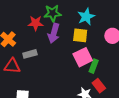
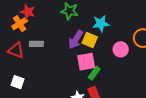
red star: (36, 23) -> (28, 12), moved
purple arrow: (54, 33) -> (76, 40), moved

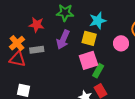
red star: (28, 12) -> (37, 25), moved
orange cross: (20, 24) -> (17, 43), moved
purple arrow: (76, 40) -> (63, 40), moved

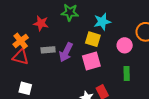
purple arrow: (63, 40) -> (66, 52), moved
gray rectangle: (37, 50) -> (48, 50), moved
green rectangle: (98, 71) -> (127, 74), moved, turned -32

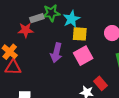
cyan star: (102, 22) -> (71, 19), moved
gray rectangle: (48, 50) -> (37, 18), moved

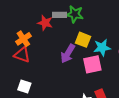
cyan star: (71, 19) -> (102, 48), moved
yellow square: (80, 34) -> (83, 40), moved

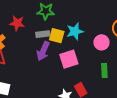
gray rectangle: (59, 15) -> (43, 34), moved
cyan star: (102, 48) -> (75, 31), moved

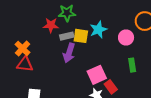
red star: (17, 23) -> (51, 25), moved
pink square: (69, 59) -> (97, 75), moved

